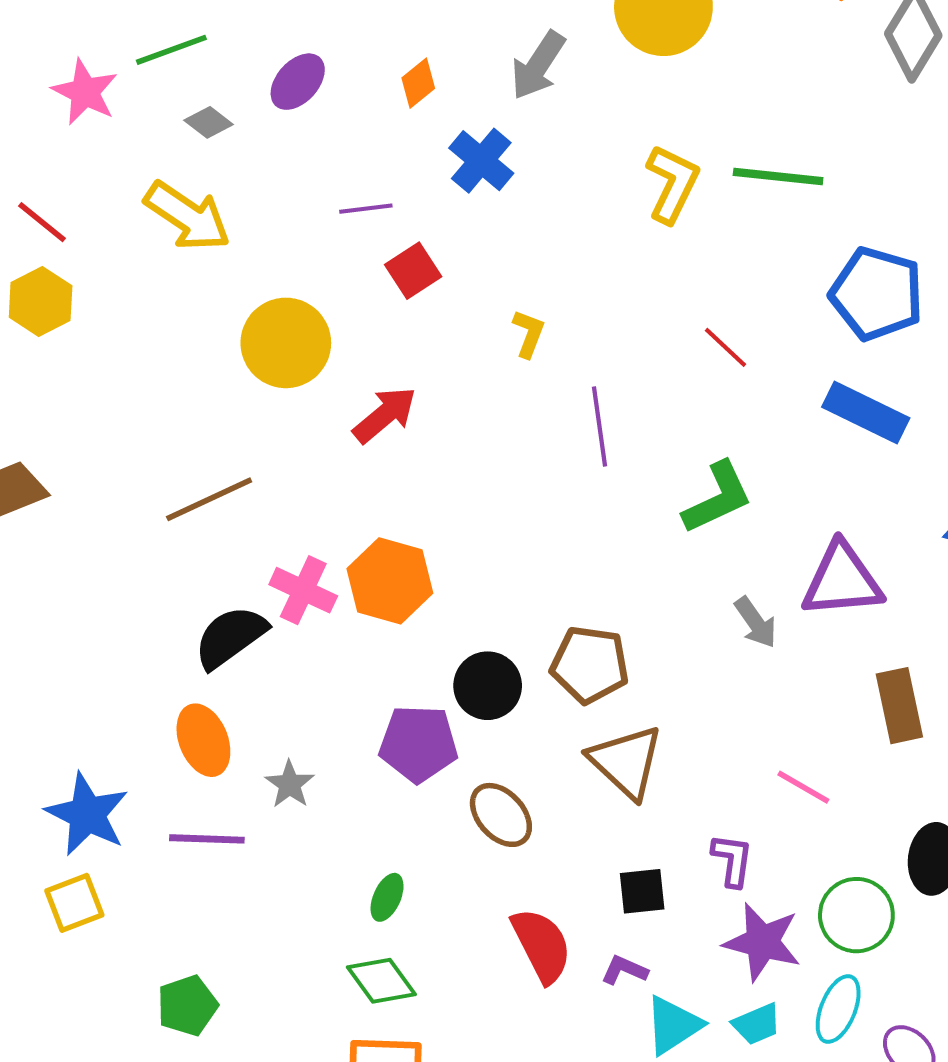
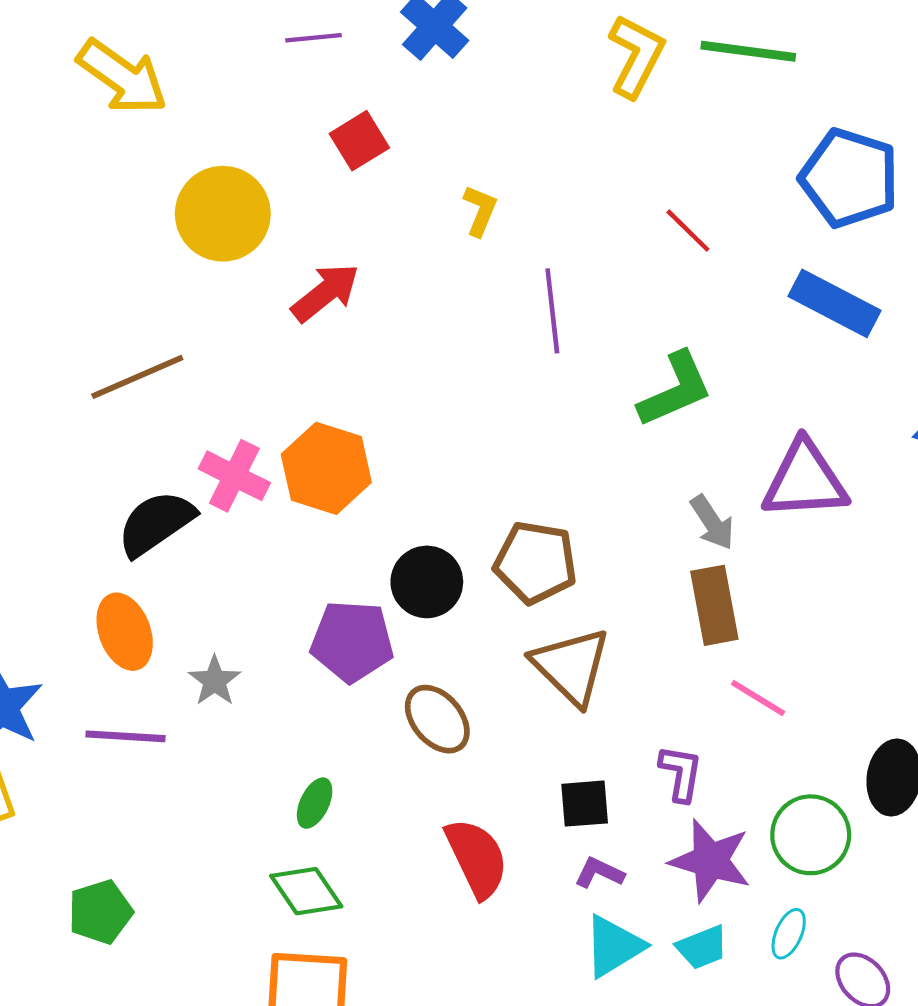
purple line: (366, 209) -> (313, 38), moved
brown rectangle: (899, 706) -> (714, 605), moved
purple L-shape: (624, 970) -> (599, 873), moved
cyan ellipse: (838, 1009) -> (789, 934), size x0.7

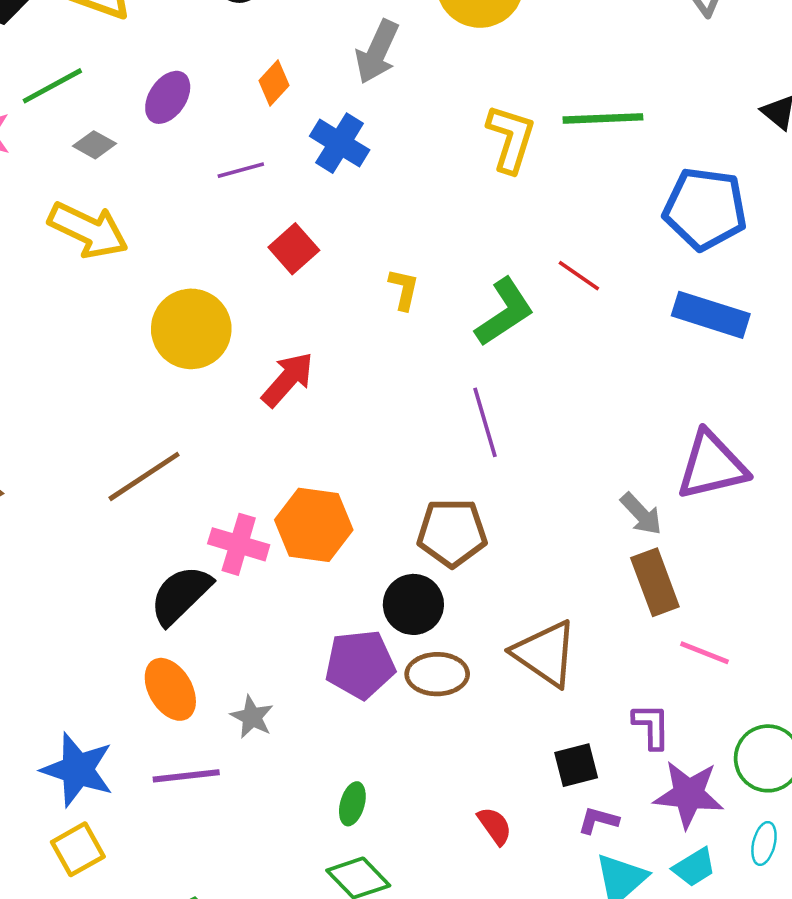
purple line: (552, 311) -> (485, 422), moved
green L-shape: (675, 389) -> (504, 312), moved
brown pentagon: (535, 562) -> (452, 533), moved
brown ellipse: (437, 719) -> (437, 674), moved, turned -40
red semicircle: (477, 858) -> (495, 826), size x0.6

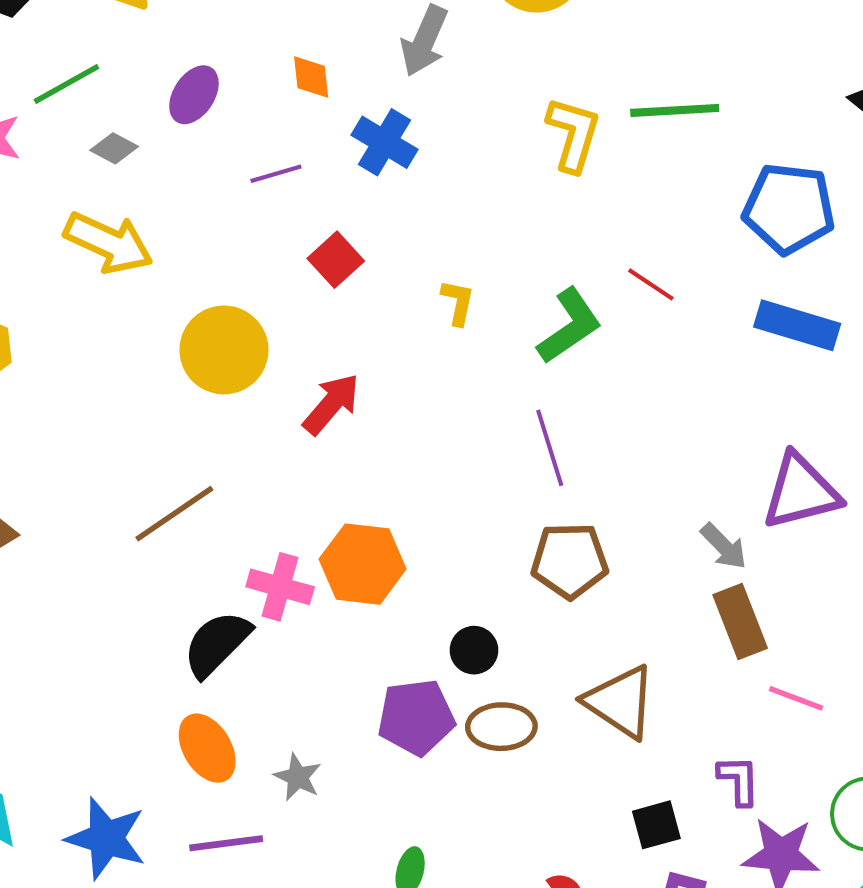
orange diamond: (274, 83) -> (311, 77), turned -48
brown pentagon: (452, 533) -> (570, 561), moved
black circle: (413, 604) -> (474, 650), size x0.7

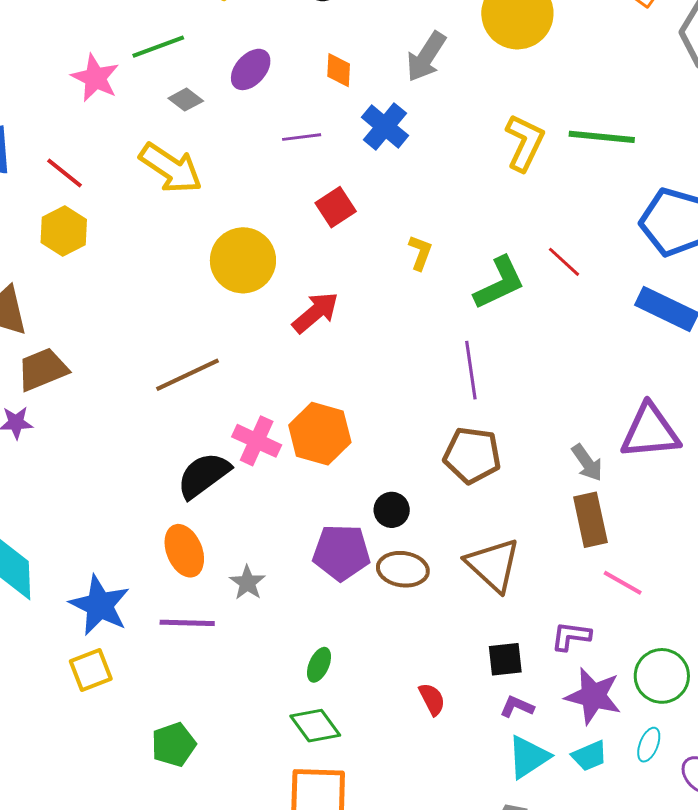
purple L-shape: (739, 780) -> (571, 636), turned -90

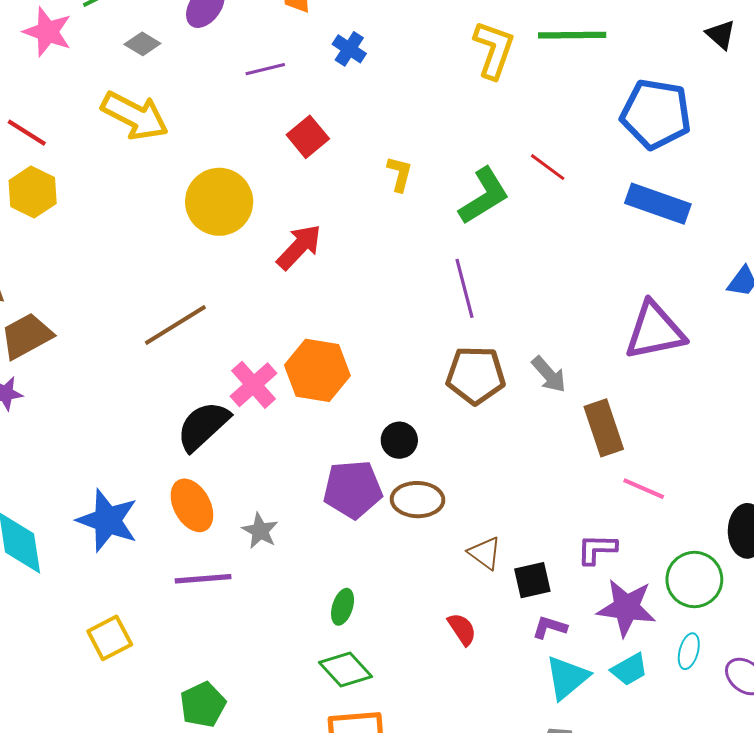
blue cross: (385, 126) -> (349, 49), size x0.7
pink cross: (257, 441) -> (253, 385), turned 30
gray arrow: (587, 463) -> (549, 374), moved
brown triangle: (493, 565) -> (485, 553), moved, size x0.6
blue star: (100, 605) -> (107, 520), moved

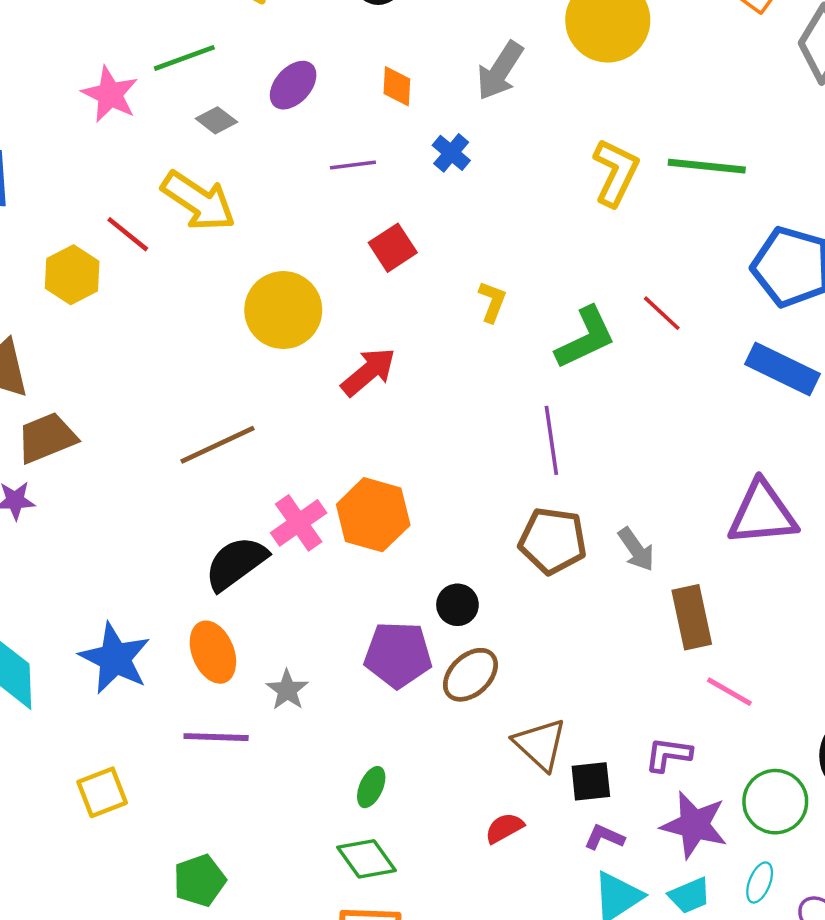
red line: (27, 133) -> (128, 234), moved
brown ellipse: (418, 500) -> (470, 675), turned -51
brown triangle: (485, 553) -> (540, 744), size x1.4
red semicircle: (462, 629) -> (504, 828), turned -92

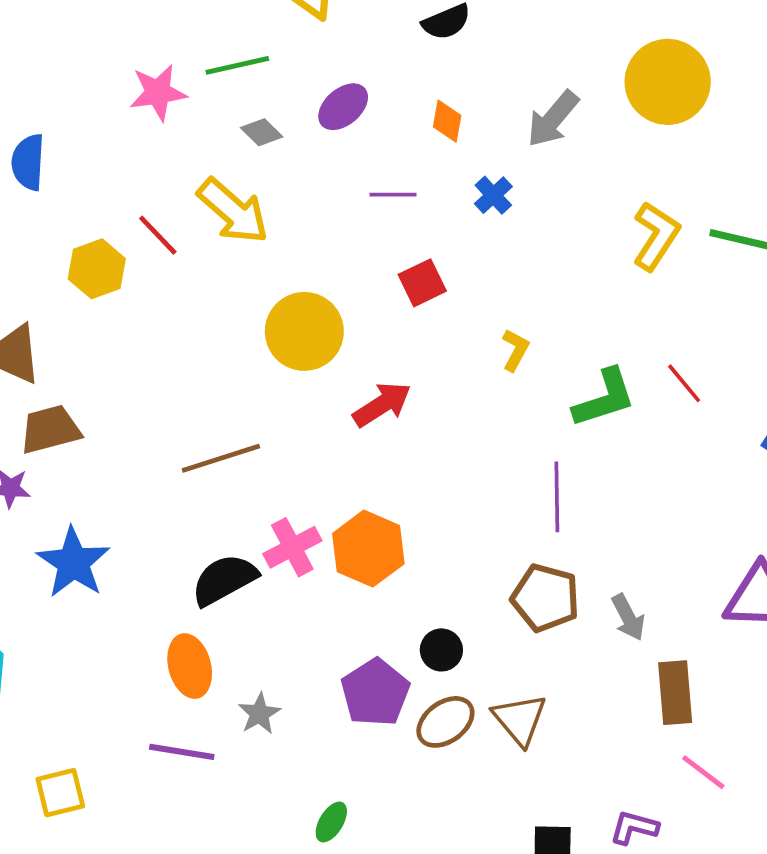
pink star: (110, 94) -> (158, 92), turned 30
purple pentagon: (398, 655) -> (375, 692), turned 30
blue star: (115, 658) -> (73, 563), moved
brown triangle: (540, 744) -> (520, 719), moved

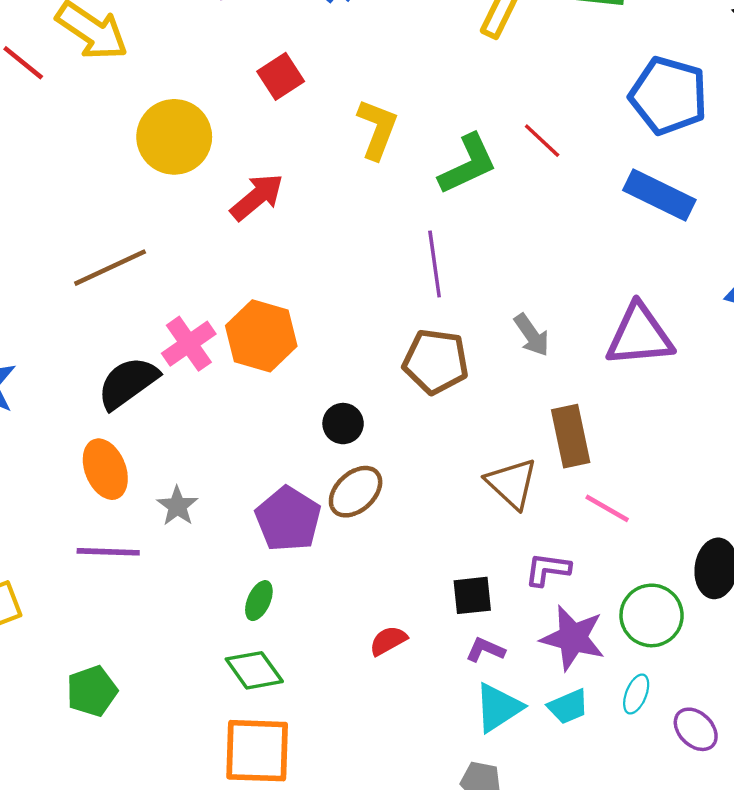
yellow L-shape: (515, 350) -> (377, 129), size x1.5
gray arrow: (628, 617) -> (532, 335), moved
purple pentagon: (375, 692) -> (288, 519), moved
brown triangle: (520, 719) -> (512, 483), moved

